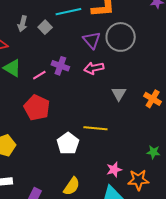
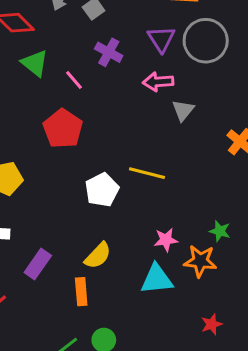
purple cross: (60, 66) -> (109, 52), moved
pink line: (39, 75) -> (74, 80), turned 72
gray triangle: (119, 94) -> (183, 110), moved
green star: (153, 152) -> (220, 231), moved

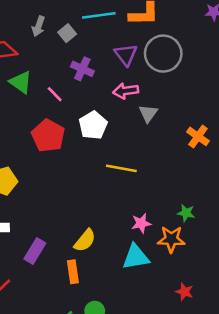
white pentagon: (102, 190) -> (93, 125), moved
red star: (212, 324) -> (184, 292), turned -30

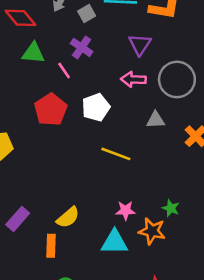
gray circle: (163, 54) -> (177, 79), moved
purple cross: (82, 69) -> (82, 47), moved
green triangle: (21, 82) -> (33, 53), turned -40
gray triangle: (148, 113) -> (156, 120), moved, turned 42

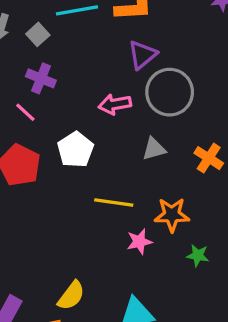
purple triangle: (140, 44) -> (142, 55), moved, turned 30
pink star: (126, 211) -> (139, 242), moved
orange star: (152, 231) -> (172, 215), moved

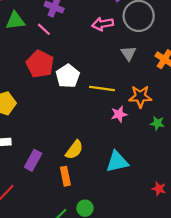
gray triangle: (154, 149) -> (128, 53), turned -49
white pentagon: (76, 150) -> (68, 76), moved

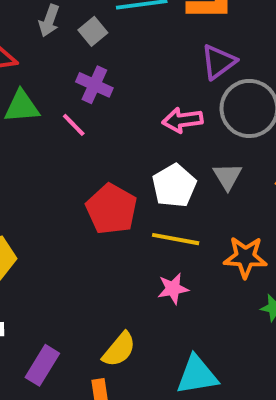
red pentagon: (40, 64) -> (111, 209), moved
white pentagon: (68, 76) -> (174, 186), moved
pink star: (119, 114) -> (173, 289), moved

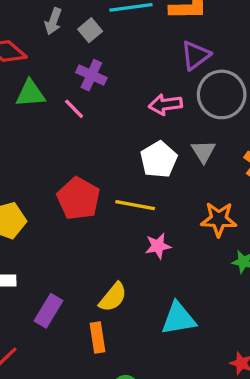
red pentagon: (111, 209) -> (78, 198), moved
yellow line: (176, 239) -> (135, 205), moved

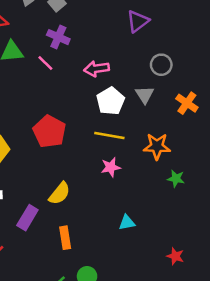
gray circle: (222, 94) -> (161, 65), moved, size x0.6
pink arrow: (165, 104) -> (97, 69), moved
yellow line: (135, 205) -> (109, 135), moved
yellow semicircle: (113, 297) -> (60, 193), moved
cyan triangle: (178, 319) -> (127, 223), size x0.6

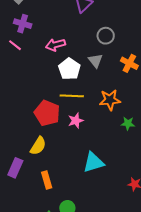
red pentagon: (49, 132) -> (47, 113), moved
cyan triangle: (127, 223) -> (94, 162), size x1.6

